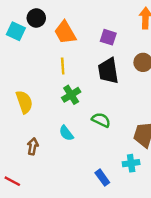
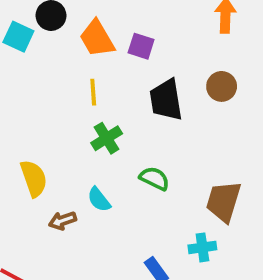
purple square: (108, 37) -> (141, 46), moved
yellow semicircle: (24, 102) -> (34, 178), moved
brown arrow: (33, 146) -> (62, 221), moved, turned -119

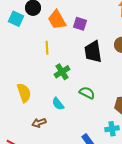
yellow line: (93, 92) -> (47, 48), moved
brown arrow: (62, 221) -> (39, 123), moved

